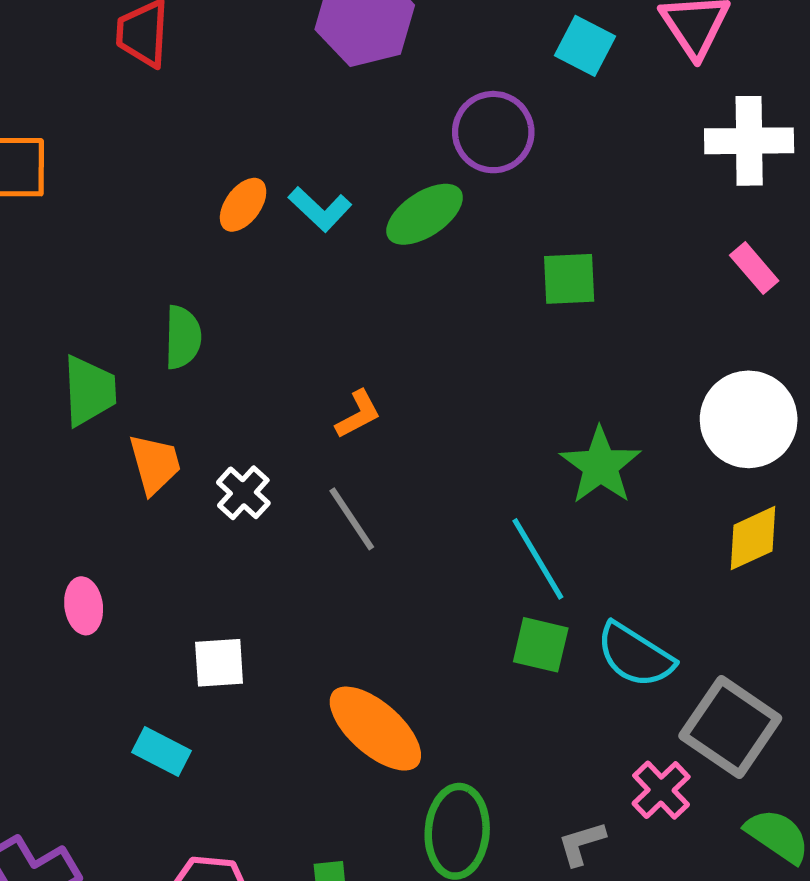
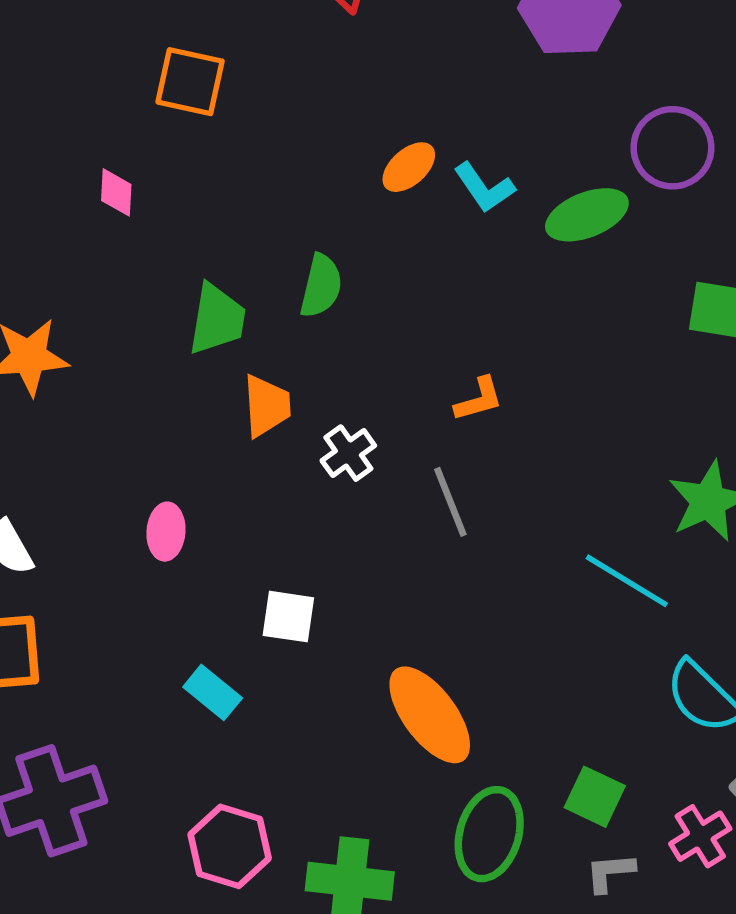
cyan line: (538, 559) -> (627, 581), turned -40
green square: (541, 645) -> (595, 797), moved

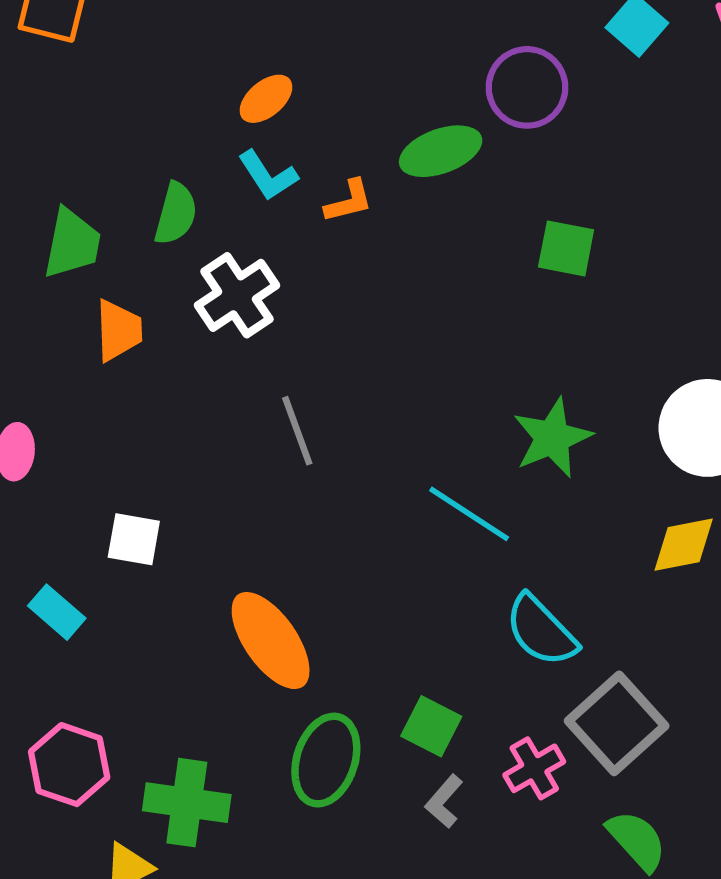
cyan L-shape: (484, 188) -> (268, 175), moved
orange L-shape: (479, 399) -> (349, 201), moved
white cross: (348, 453) -> (237, 295), moved, size x1.5
gray L-shape: (610, 872) -> (444, 801), turned -46

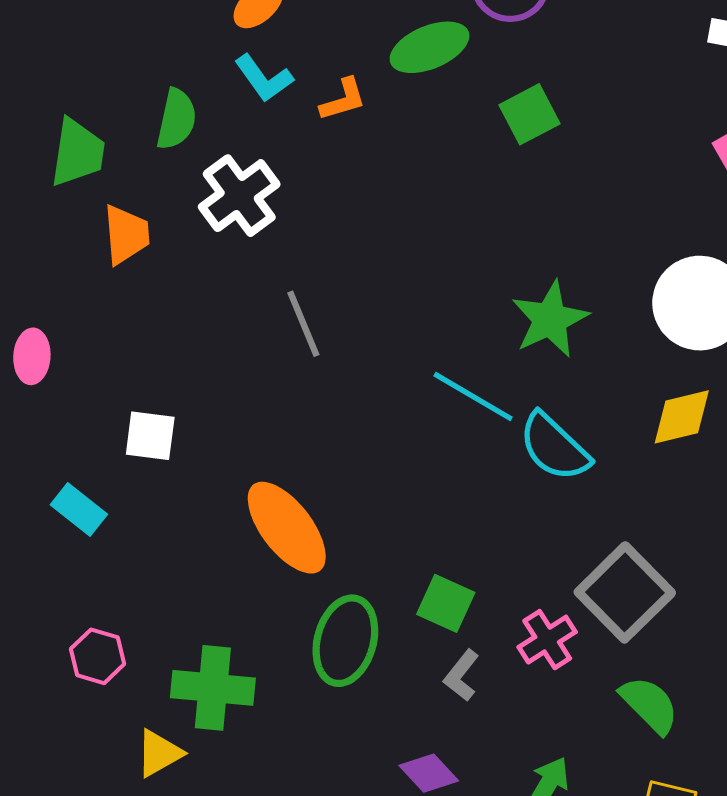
green square: (566, 248) -> (530, 114), moved, turned -36
cyan semicircle: (541, 631) -> (554, 447), moved
pink hexagon: (69, 765) -> (98, 656), size x0.7

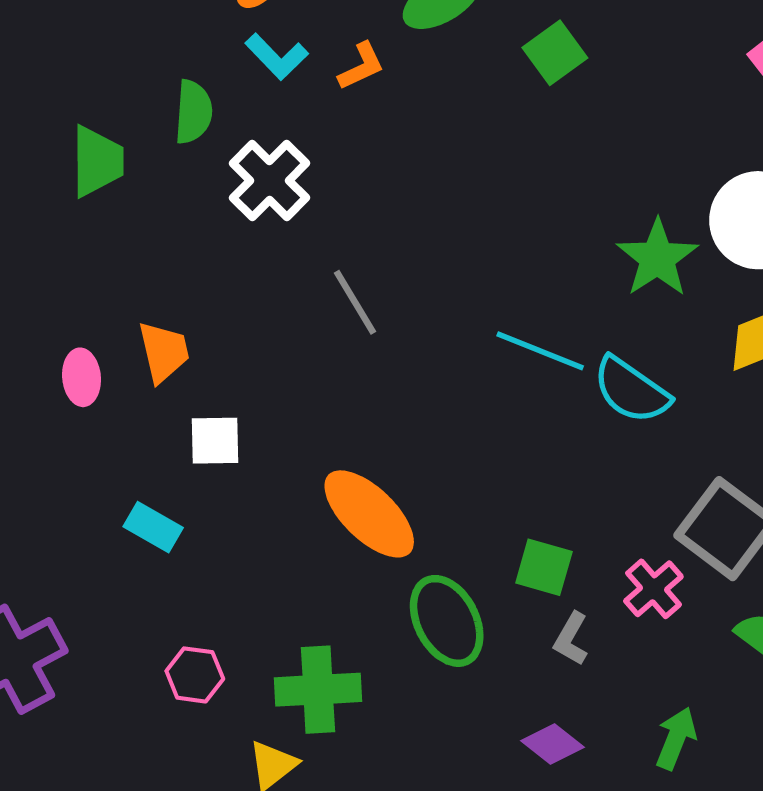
orange trapezoid: (126, 235) -> (164, 352), moved
green star: (550, 319) -> (657, 258), moved
green ellipse: (345, 641) -> (447, 621), turned -34

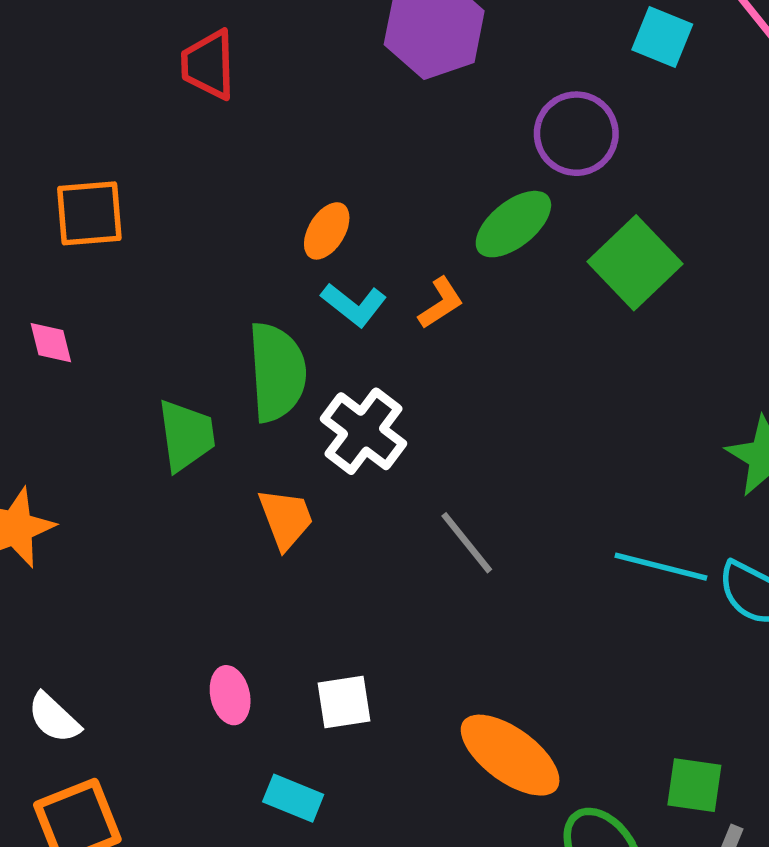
green square: (555, 53) -> (635, 263), size x1.4
green semicircle: (193, 112) -> (277, 372), size x1.5
orange trapezoid: (164, 352) -> (286, 519), moved
pink ellipse: (82, 377) -> (230, 695), moved

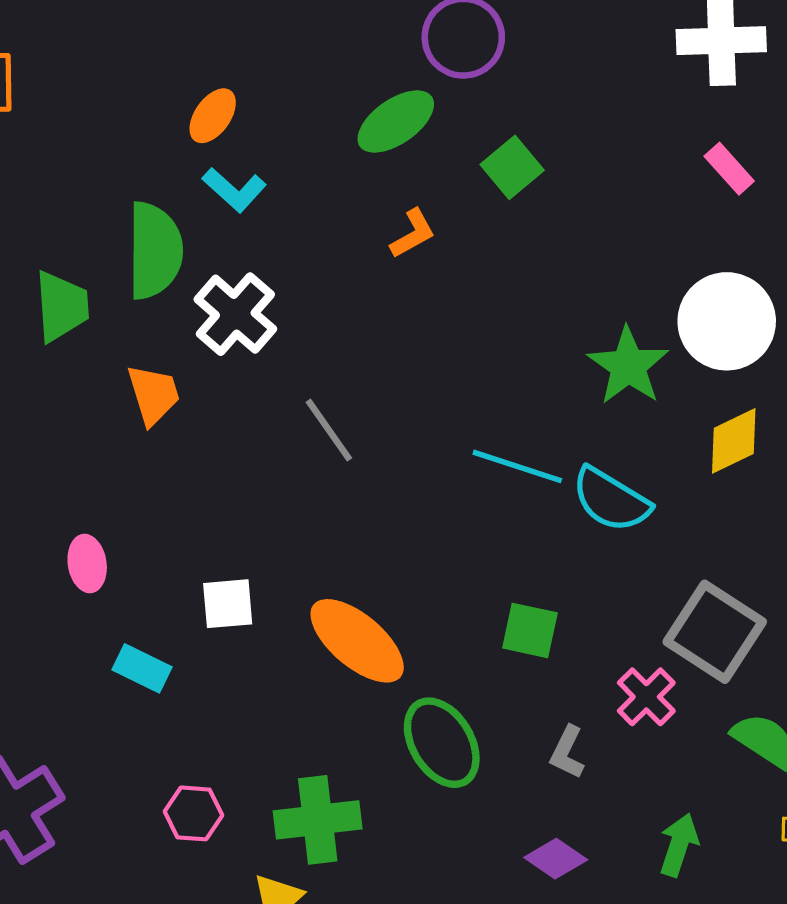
green square: (635, 263) -> (512, 167), size x0.7
orange L-shape: (441, 303) -> (413, 234), moved
white square: (344, 702) -> (228, 604), moved
green square: (694, 785) -> (530, 630), moved

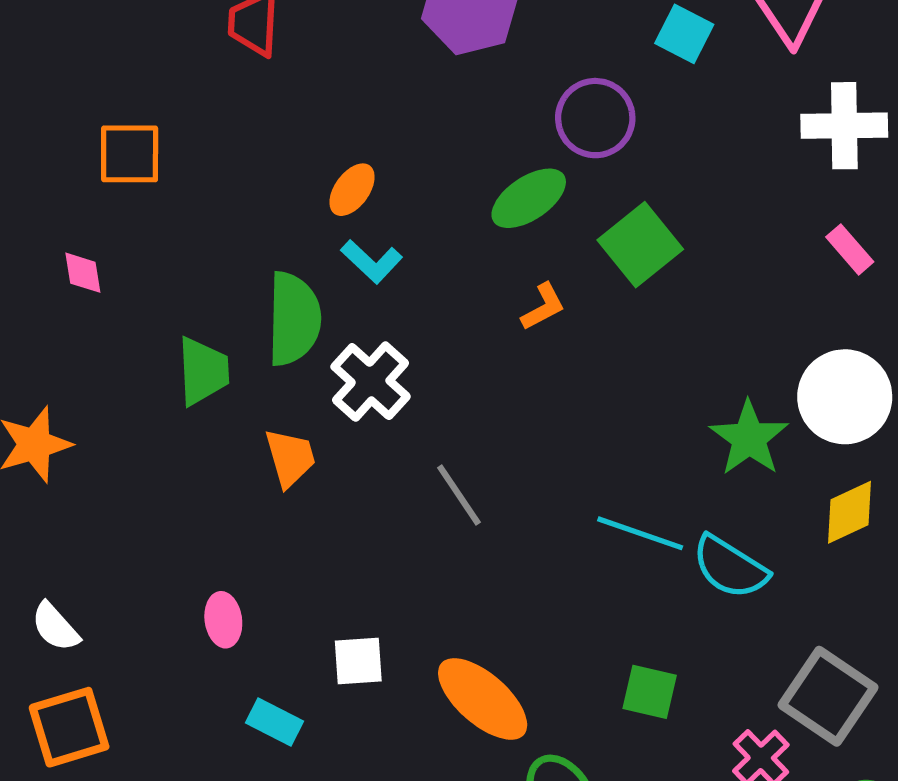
green square: (512, 167) -> (640, 245), size x1.4

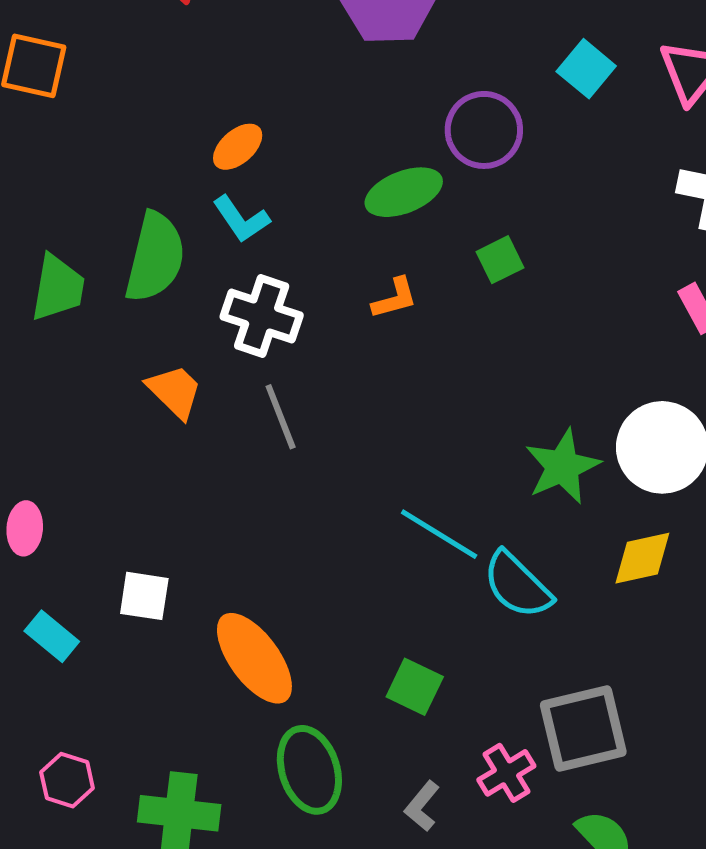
green square: (640, 245) -> (500, 260), size x0.6
white cross: (371, 382) -> (262, 316), moved, turned -36
orange trapezoid: (290, 458) -> (175, 391), moved, turned -42
gray line: (459, 495) -> (281, 417), moved
gray square: (828, 696) -> (583, 728), turned 30

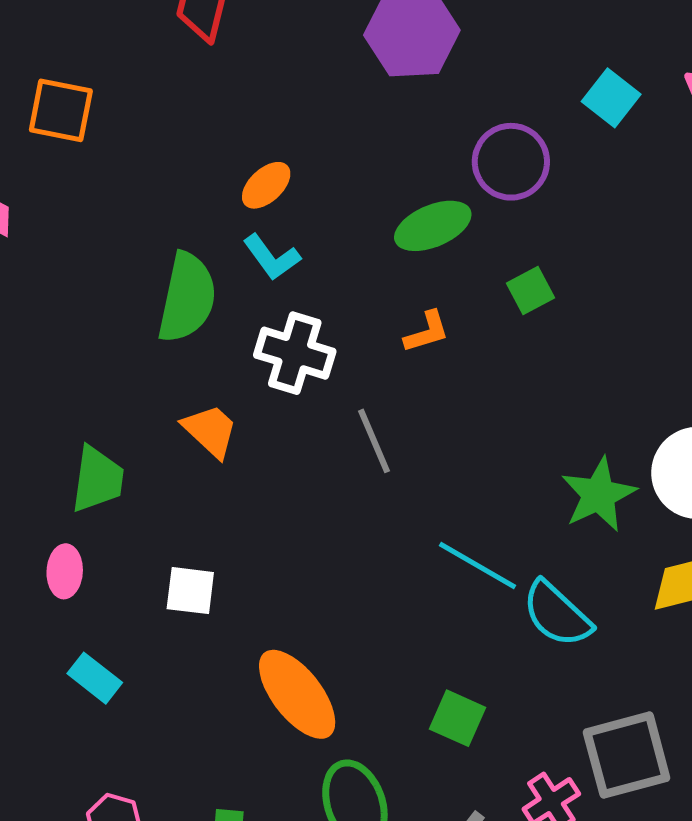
green trapezoid: (58, 288) -> (97, 479), moved
gray line: (281, 417) -> (374, 441), moved
white square: (144, 596) -> (190, 591), moved

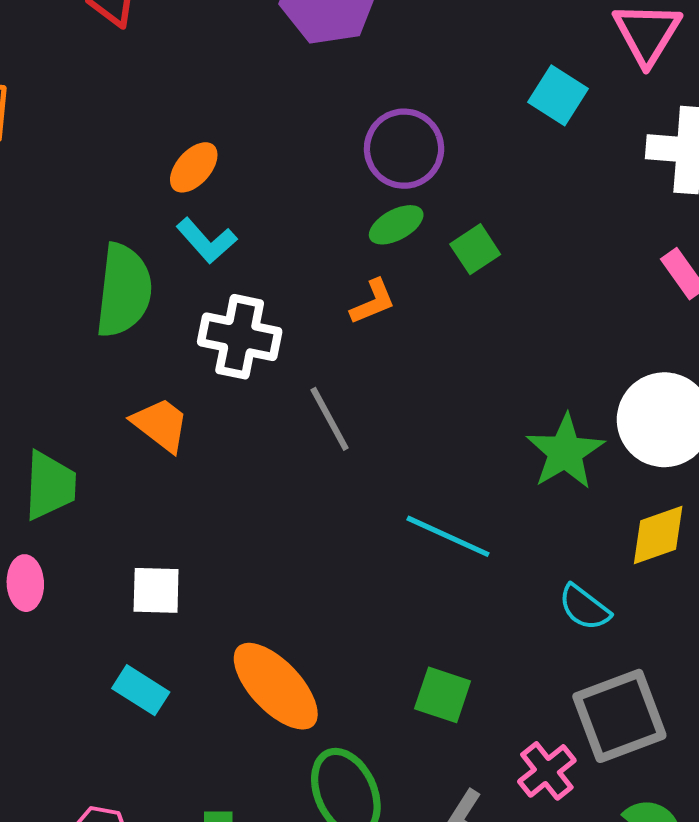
cyan square: (611, 98) -> (558, 95), moved
purple circle: (511, 162) -> (404, 149), moved
green ellipse: (433, 226) -> (396, 225), moved, size x0.7
cyan semicircle: (557, 614) -> (584, 608), moved, size x0.7
cyan rectangle: (95, 678) -> (141, 690), moved

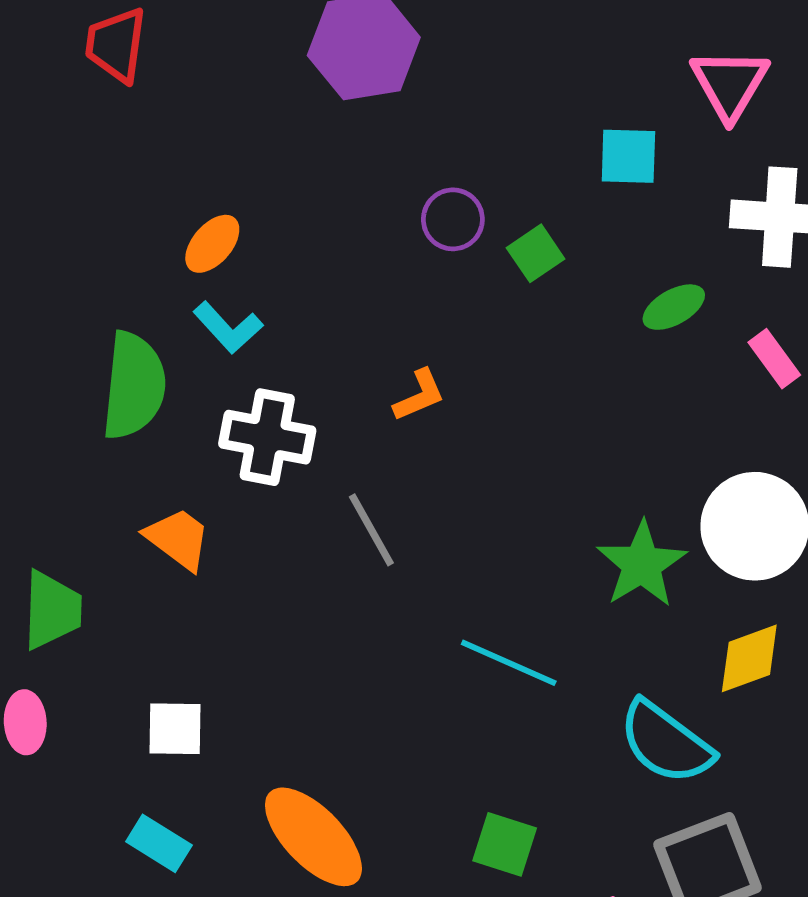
cyan square: (558, 95) -> (628, 156), turned -30
purple circle: (404, 149) -> (453, 219), size x0.7
green ellipse: (396, 225) -> (674, 307), moved
green square: (475, 249) -> (536, 253), moved
cyan semicircle: (584, 608) -> (666, 742), size x1.6

